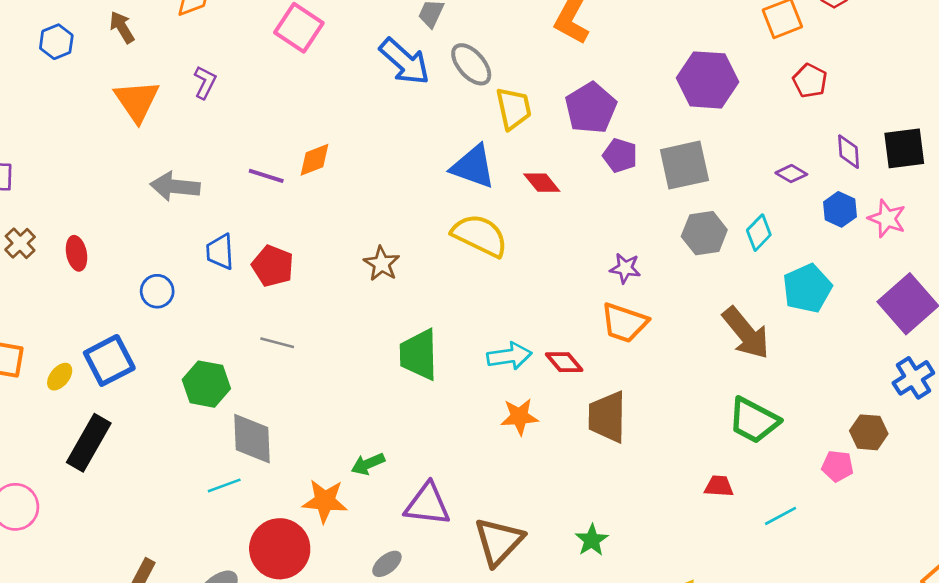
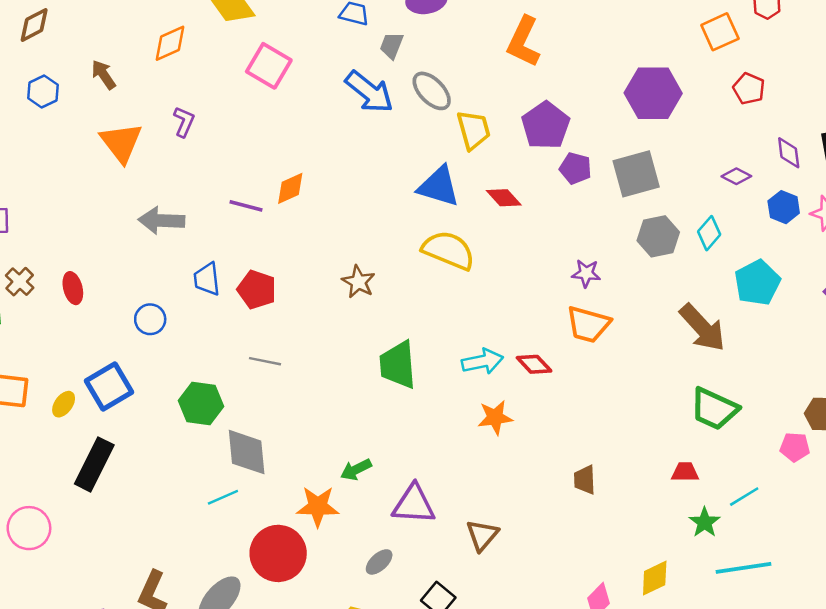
brown trapezoid: (607, 417) -> (585, 480), moved, size x0.6
green star: (592, 540) -> (705, 522), moved
brown triangle: (499, 541) -> (482, 535), size x0.7

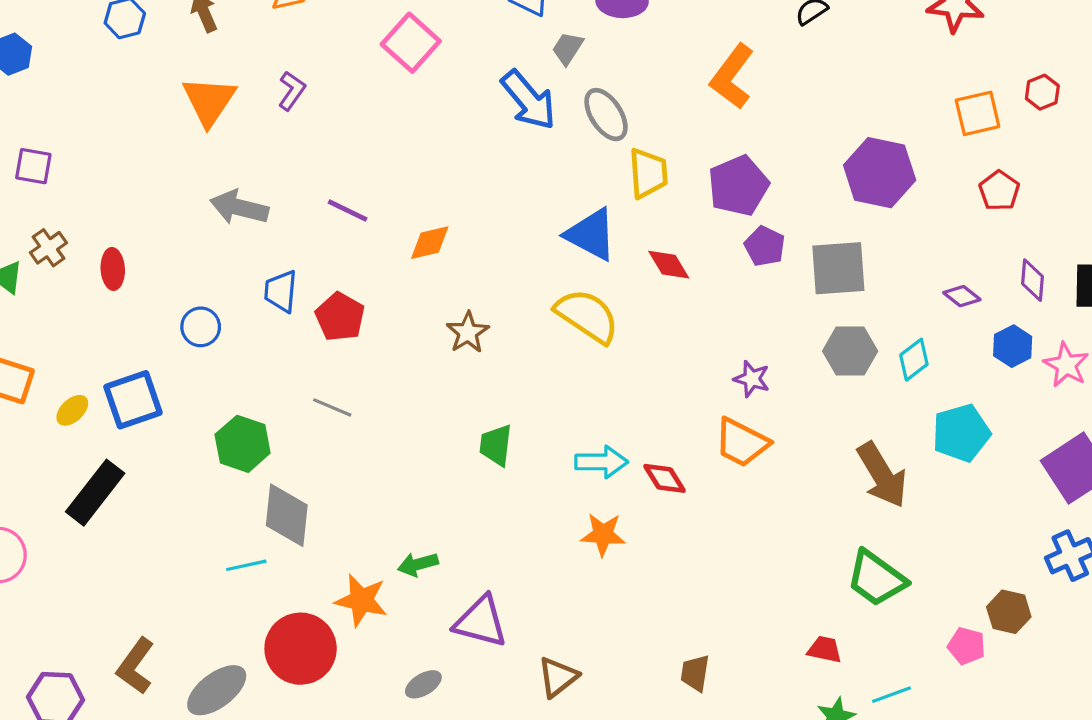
orange diamond: (290, 188) -> (430, 243), moved
green trapezoid: (398, 365) -> (496, 445), size x0.7
brown trapezoid: (585, 480) -> (695, 673), moved

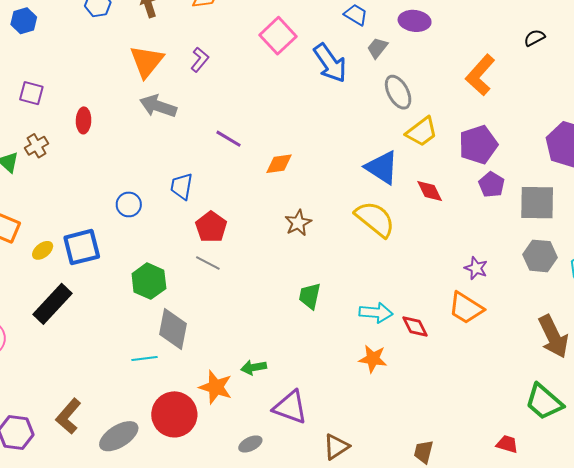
blue arrow: (529, 100) -> (330, 63), moved
yellow trapezoid: (648, 173) -> (422, 132), turned 52
gray arrow: (239, 207) -> (158, 106), moved
red ellipse: (113, 269) -> (84, 120), moved
red pentagon: (340, 317) -> (211, 227), moved

